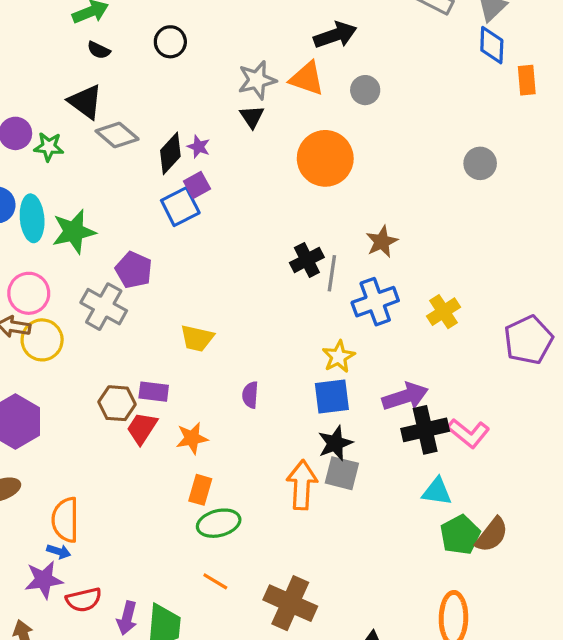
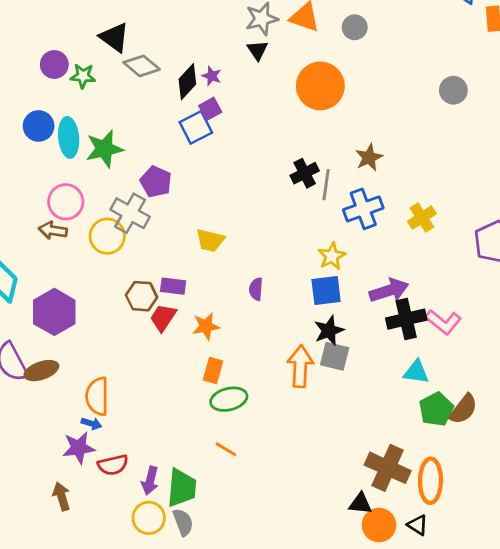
yellow circle: (42, 340) -> (107, 236), moved
brown cross: (290, 603) -> (388, 468), moved

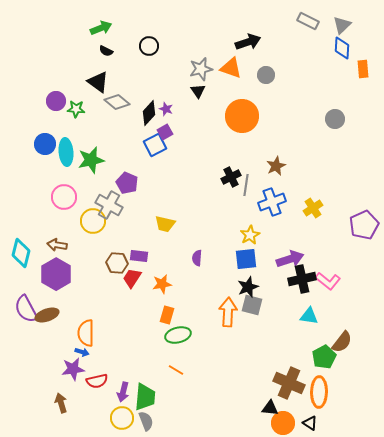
brown arrow: (53, 230) -> (57, 245), moved
green pentagon: (436, 409) -> (324, 357), moved

